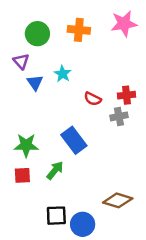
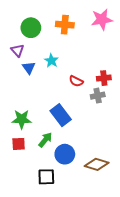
blue circle: (83, 224) -> (65, 154), moved

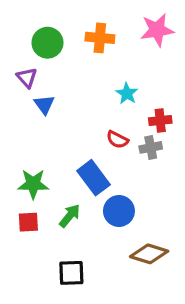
cyan star: (51, 61) -> (127, 93), moved
red semicircle: (76, 81) -> (117, 140), moved
blue circle: (65, 154) -> (119, 211), moved

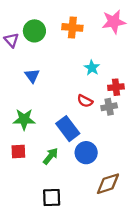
purple triangle: (27, 78) -> (11, 40), moved
green star: (33, 184) -> (24, 119), moved
red square: (28, 222) -> (18, 152), moved
brown diamond: (149, 254) -> (108, 184), turned -35

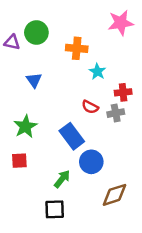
orange cross: (72, 27) -> (77, 48), moved
purple triangle: (11, 40) -> (12, 42), turned -35
green star: (24, 119) -> (25, 126), turned -30
green arrow: (51, 156) -> (62, 179), moved

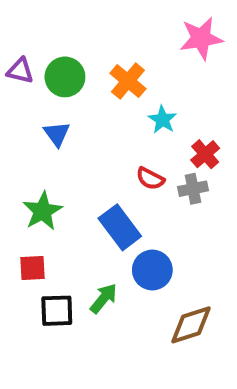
green circle: (36, 32) -> (65, 77), moved
orange cross: (77, 48) -> (128, 81), turned 35
red cross: (123, 92) -> (205, 154), turned -35
black square: (55, 209) -> (57, 311), moved

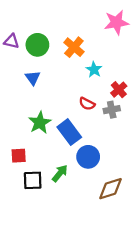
green star: (43, 211) -> (40, 123), moved

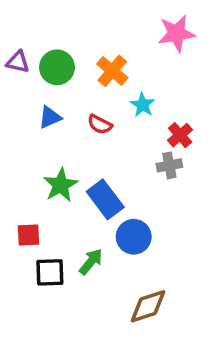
blue triangle: (33, 78) -> (50, 117), turned 42
red semicircle: (87, 104) -> (100, 124), moved
brown diamond: (111, 189) -> (148, 306), moved

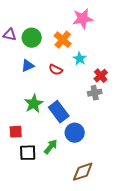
pink star: (176, 33) -> (83, 19), moved

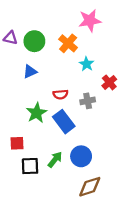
red semicircle: (56, 70) -> (60, 94), moved, turned -32
gray cross: (95, 93) -> (88, 101), moved
blue circle: (75, 133) -> (81, 156), moved

